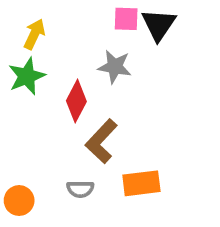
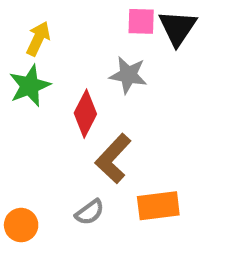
gray semicircle: (80, 189) -> (90, 212), turned -36

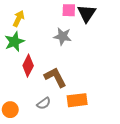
red diamond: (85, 114) -> (28, 66), moved
brown L-shape: (113, 159) -> (55, 77), turned 110

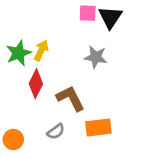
yellow arrow: (19, 19) -> (41, 50), moved
gray star: (63, 36) -> (96, 57), moved

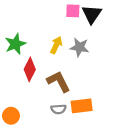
yellow arrow: (41, 50) -> (56, 45), moved
gray semicircle: (56, 132) -> (58, 109), moved, turned 32

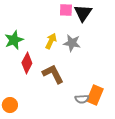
orange rectangle: (82, 106) -> (95, 95), moved, turned -60
gray semicircle: (58, 109) -> (82, 99), moved

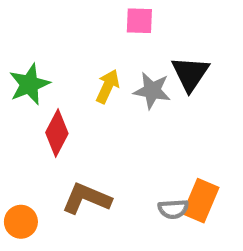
black triangle: (83, 13) -> (190, 74), moved
brown L-shape: (53, 74) -> (86, 198), moved, turned -40

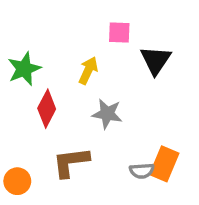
pink square: (139, 21) -> (119, 32), moved
gray star: (152, 91) -> (107, 114), moved
brown L-shape: (86, 198) -> (71, 162), turned -30

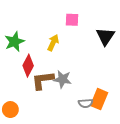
black triangle: (156, 60) -> (105, 36), moved
gray star: (107, 114) -> (63, 79), moved
brown L-shape: (71, 162) -> (43, 80), moved

